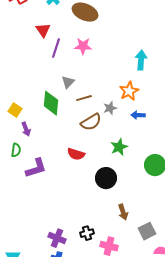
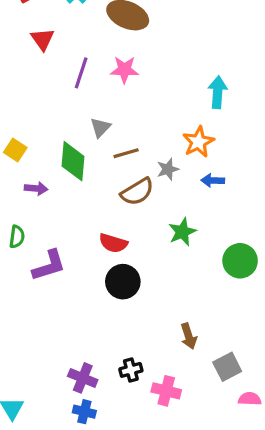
red triangle: (43, 30) -> (43, 39), moved
yellow square: (15, 110) -> (15, 150), moved
purple arrow: (26, 129) -> (36, 189), moved, turned -64
black circle: (106, 178) -> (123, 282), moved

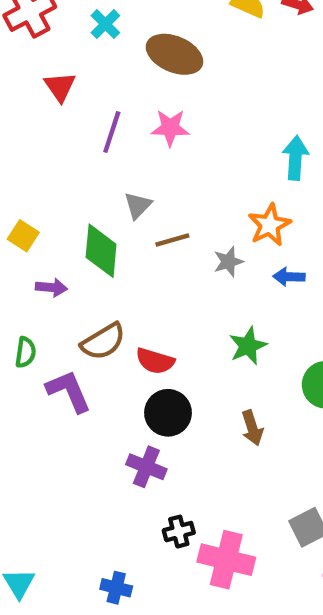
brown semicircle: (137, 192) -> (103, 342), moved
purple L-shape: (49, 266) -> (69, 391), turned -96
brown arrow: (189, 336) -> (252, 428), moved
purple cross: (83, 378) -> (146, 467), moved
pink cross: (166, 391) -> (226, 560), size x1.4

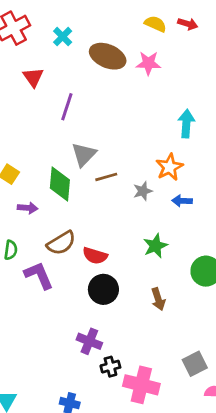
pink star: (170, 128) -> (148, 63), moved
gray triangle: (138, 205) -> (84, 155), size x1.4
purple cross: (146, 467) -> (89, 341), moved

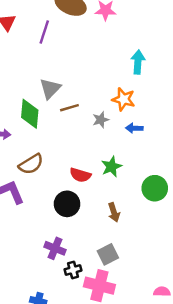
purple line: (67, 107) -> (44, 32), moved
orange star: (169, 167) -> (124, 99), turned -30
red semicircle: (95, 256) -> (80, 175), moved
gray square: (195, 364) -> (108, 254), moved

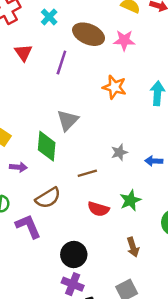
orange star: (124, 99) -> (114, 87), moved
brown line: (69, 108) -> (87, 173), moved
black circle: (67, 204) -> (74, 254), moved

